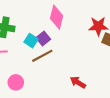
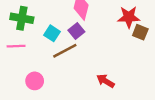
purple square: (43, 39) -> (76, 31), moved

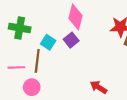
pink line: (16, 46) -> (16, 67), moved
brown line: (65, 51) -> (37, 61), moved, turned -55

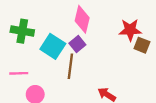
cyan square: (48, 42) -> (53, 46), size x1.5
brown line: (37, 61) -> (70, 66), moved

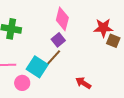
cyan square: (53, 46) -> (37, 67), moved
brown line: (70, 66) -> (52, 59), turned 35

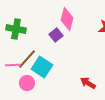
purple square: (58, 40) -> (56, 35), moved
brown line: (52, 59) -> (27, 59), moved

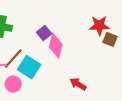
pink diamond: (67, 19) -> (56, 46), moved

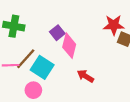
pink circle: (13, 84) -> (33, 90), moved
red arrow: (78, 84) -> (85, 76), moved

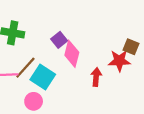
red star: (114, 25) -> (119, 61), moved
red arrow: (85, 76) -> (96, 77), moved, turned 63

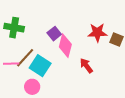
red star: (119, 61) -> (97, 33), moved
red arrow: (96, 77) -> (86, 66), turned -42

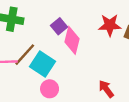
red arrow: (86, 66) -> (106, 89), moved
pink circle: (32, 87) -> (50, 89), moved

